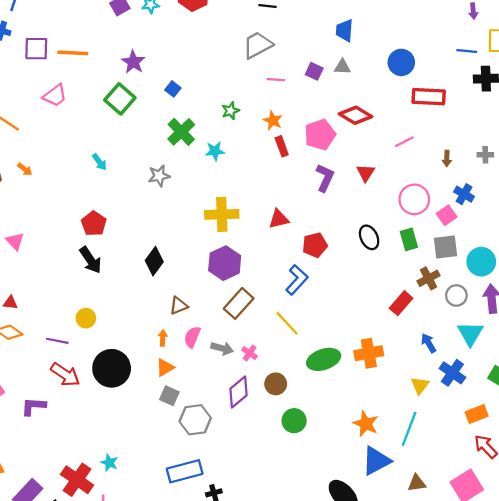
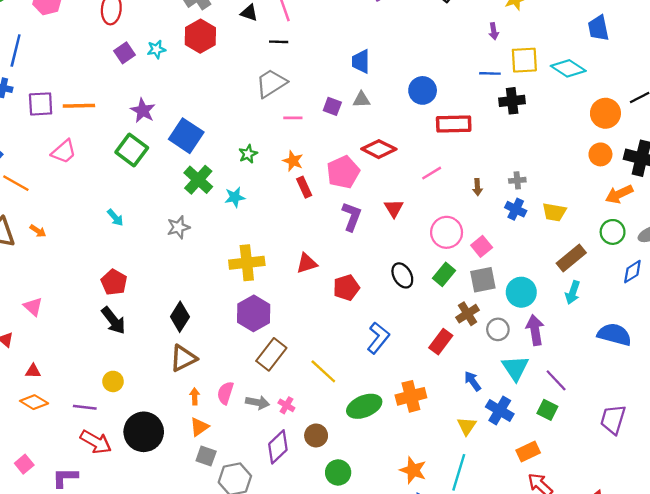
blue square: (173, 89) -> (186, 136), size x2.0
blue cross: (464, 194) -> (516, 209), moved
green rectangle: (409, 239) -> (444, 274), turned 60
blue L-shape: (297, 280) -> (378, 338), moved
brown triangle: (179, 306) -> (183, 358), moved, size x1.4

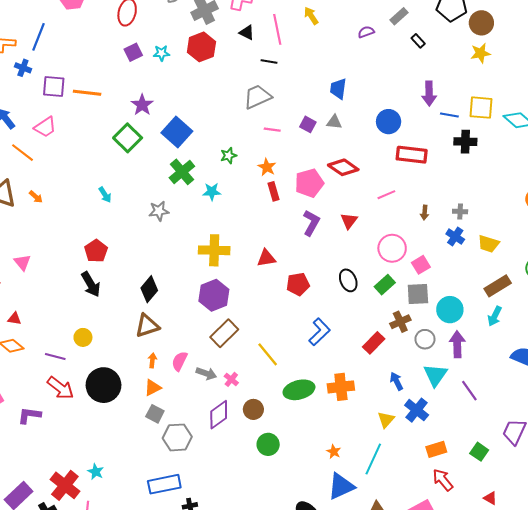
purple arrow: (494, 31) -> (429, 93), moved, size x1.6
pink trapezoid: (64, 152) -> (45, 127), moved
green square: (547, 410) -> (479, 452), moved
orange star: (413, 470) -> (334, 452), size x0.6

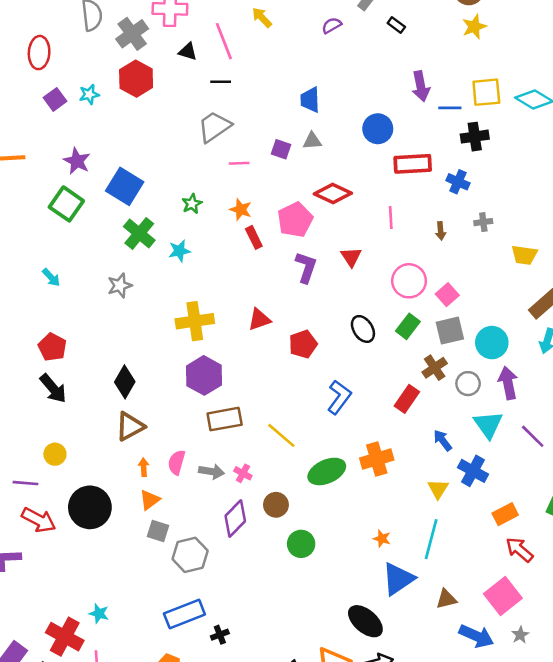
pink line: (386, 195) -> (391, 217), turned -60
blue cross: (455, 237) -> (458, 182), moved
brown rectangle: (224, 333) -> (225, 419), turned 44

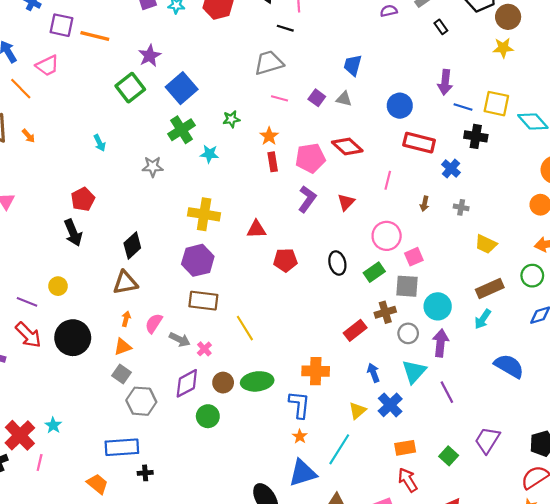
blue L-shape: (339, 397) -> (299, 405), moved, turned -48
green ellipse: (327, 471) -> (257, 381), moved
green circle: (301, 544) -> (208, 416), moved

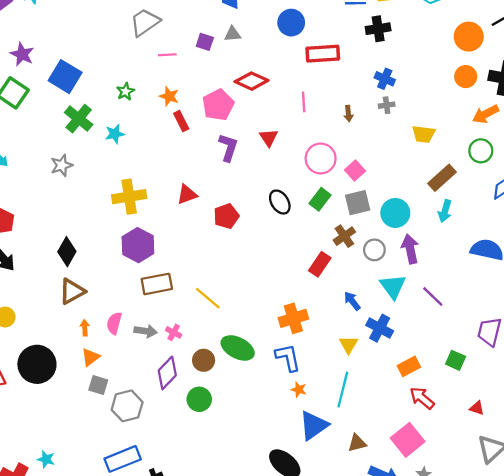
blue cross: (451, 169) -> (385, 79), moved
green ellipse: (257, 381) -> (238, 348), turned 52

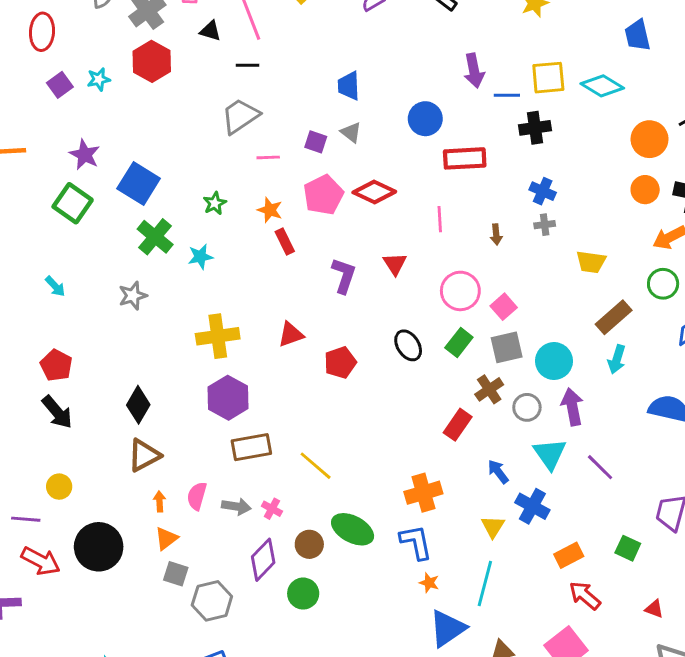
gray triangle: (233, 34) -> (351, 132), turned 42
pink pentagon: (218, 105) -> (323, 195), moved

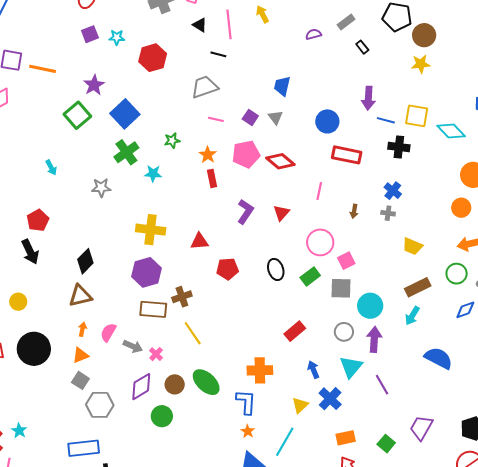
red hexagon: (152, 61) -> (153, 58), moved
brown cross: (489, 389) -> (182, 297), moved

